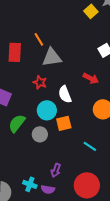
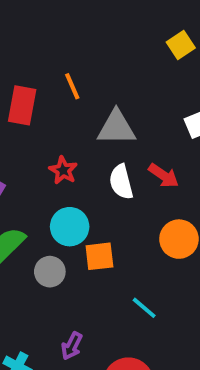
gray triangle: (52, 57) -> (116, 128), moved
white semicircle: (65, 94) -> (121, 182), moved

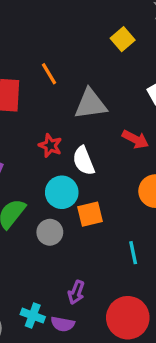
yellow square: (181, 45) -> (123, 39), moved
white semicircle: (121, 182) -> (84, 161), moved
cyan line: (144, 308) -> (133, 253), turned 45

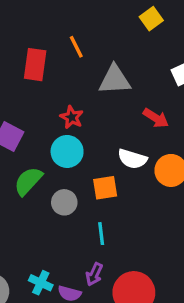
white semicircle: (84, 161) -> (132, 159), moved, turned -56
cyan circle: (62, 192) -> (67, 151), moved
cyan line: (133, 253) -> (101, 234), moved
purple arrow: (76, 292) -> (94, 274), moved

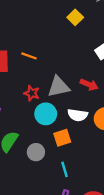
orange line: (76, 47) -> (29, 56), moved, turned -35
gray triangle: (115, 80) -> (59, 87), moved
cyan circle: (67, 151) -> (46, 114), moved

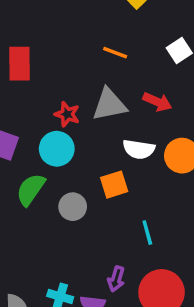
orange line: (29, 56) -> (115, 53), moved
cyan circle: (46, 114) -> (57, 149), moved
cyan line: (64, 169) -> (147, 233), moved

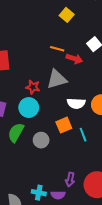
red arrow: (157, 102) -> (74, 59), moved
cyan line: (147, 233) -> (83, 135), moved

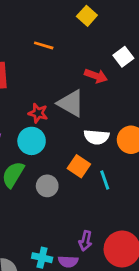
orange line: (57, 49) -> (44, 45), moved
gray triangle: (57, 79) -> (71, 103), turned 45
orange square: (64, 125) -> (79, 166), turned -35

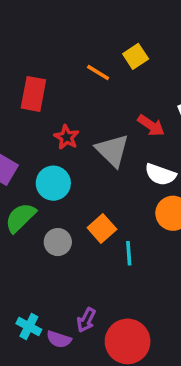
yellow square: (87, 16) -> (136, 56), moved
red star: (38, 113) -> (66, 137), moved
white semicircle: (97, 137) -> (160, 174), moved

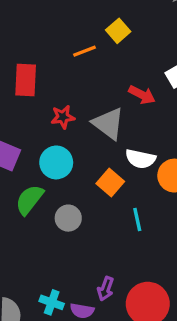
orange line: (98, 73) -> (84, 51), turned -45
red star: (66, 137) -> (63, 117), turned -30
white semicircle: (160, 174) -> (140, 159), moved
orange square: (102, 228) -> (110, 183), moved

